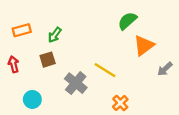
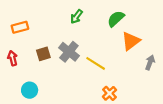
green arrow: (55, 35) -> (76, 17), moved
gray arrow: (165, 69) -> (150, 62), turned 152
gray cross: (76, 83) -> (69, 52), moved

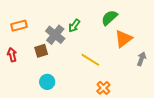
green arrow: (76, 17) -> (74, 26), moved
gray cross: (69, 52) -> (55, 35), moved
cyan circle: (30, 90) -> (47, 82), moved

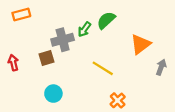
green semicircle: (109, 18) -> (106, 20), moved
orange rectangle: (19, 26) -> (21, 14), moved
gray cross: (55, 35) -> (63, 40), turned 36

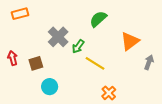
green arrow: (84, 29) -> (78, 46), moved
gray cross: (63, 40) -> (58, 37), turned -30
brown square: (47, 58) -> (36, 63), moved

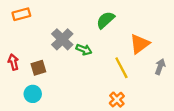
green arrow: (78, 46) -> (84, 50), turned -104
yellow line: (95, 63) -> (121, 68), moved, turned 30
cyan circle: (50, 87) -> (33, 94), moved

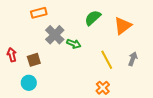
orange rectangle: (21, 14) -> (39, 13), moved
orange triangle: (140, 44) -> (123, 26), moved
gray arrow: (160, 67) -> (133, 59), moved

